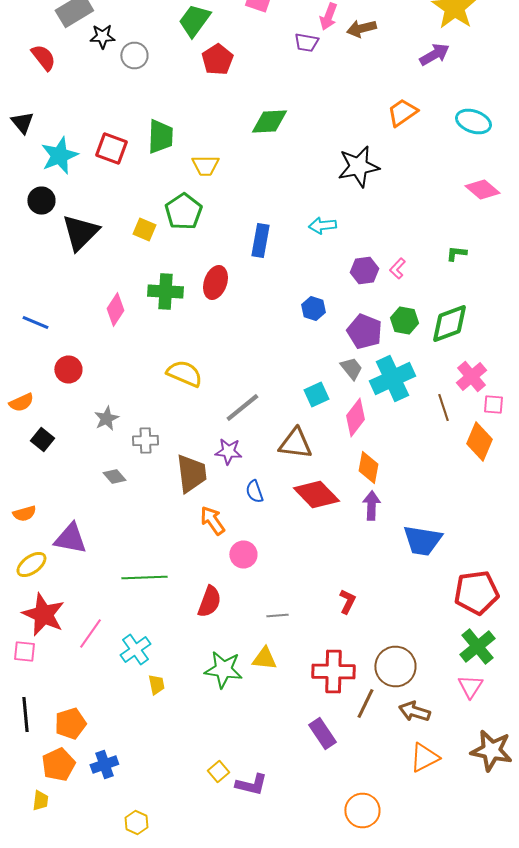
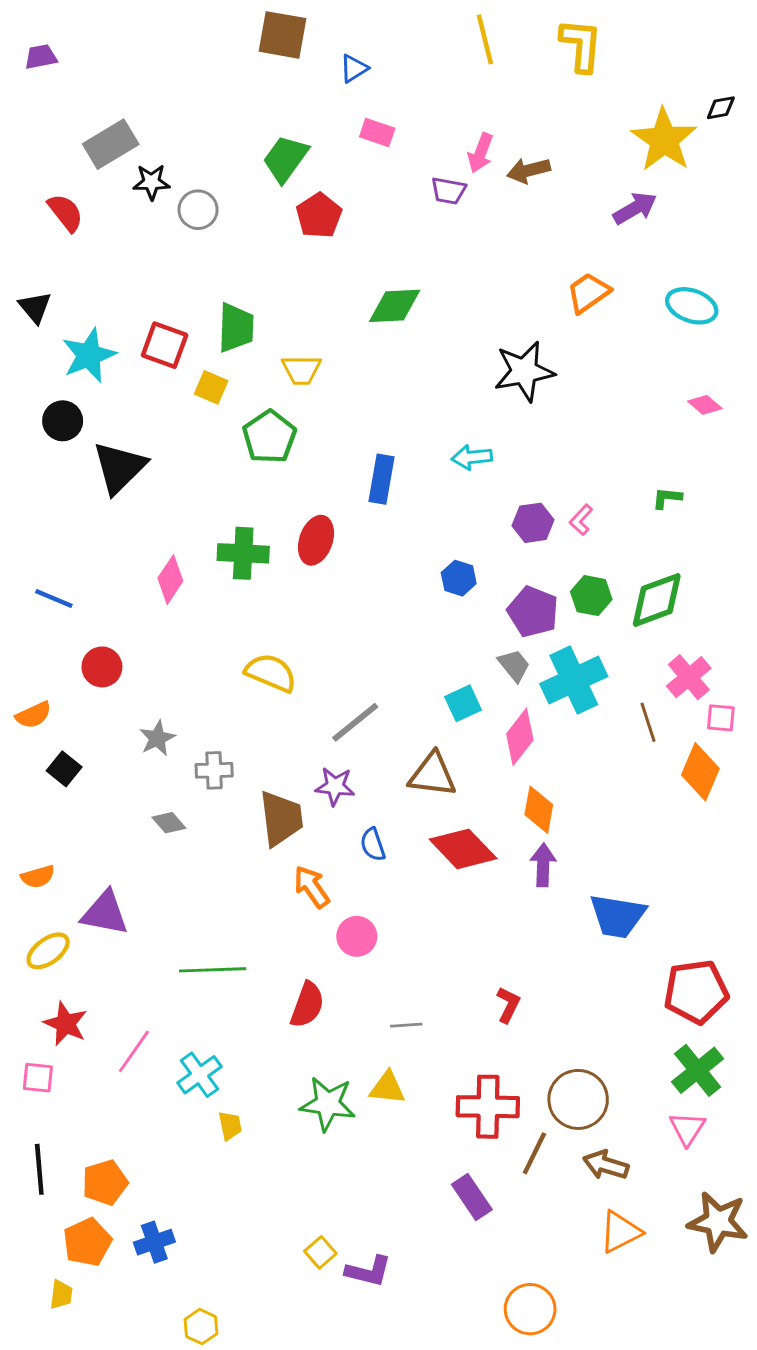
pink diamond: (482, 190) -> (705, 405), size x0.7
yellow square: (144, 230) -> (211, 387), moved
red star: (43, 614) -> (66, 1024), size x0.7

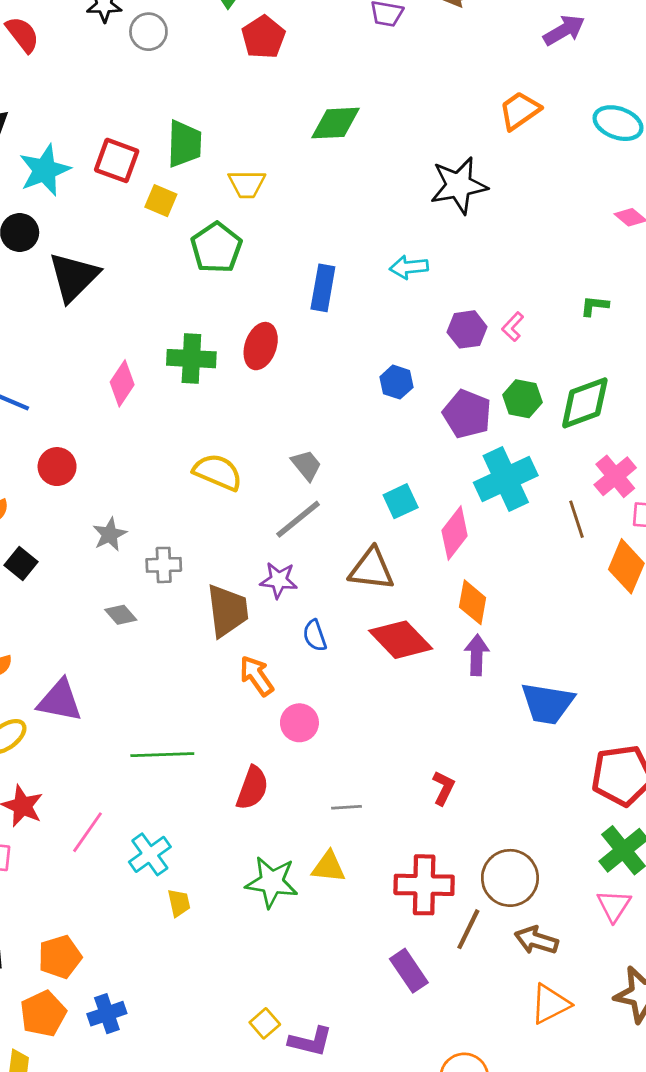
gray trapezoid: (514, 665) -> (306, 465), moved

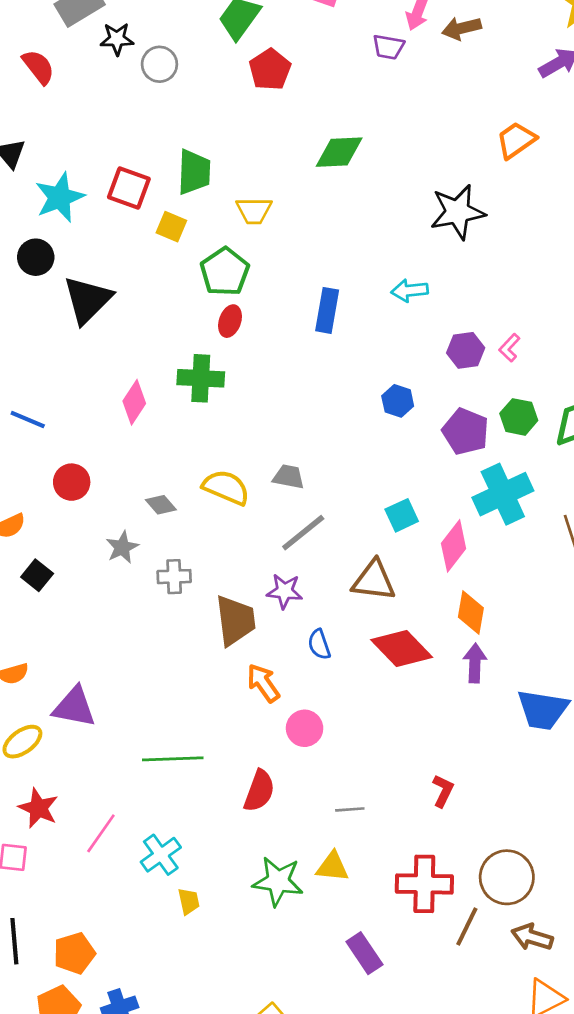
red ellipse: (261, 346) -> (230, 321), moved, size x0.7
gray trapezoid: (306, 465) -> (289, 477), moved, turned -40
gray diamond: (121, 615) -> (161, 505), moved
purple rectangle: (409, 971) -> (364, 953), moved

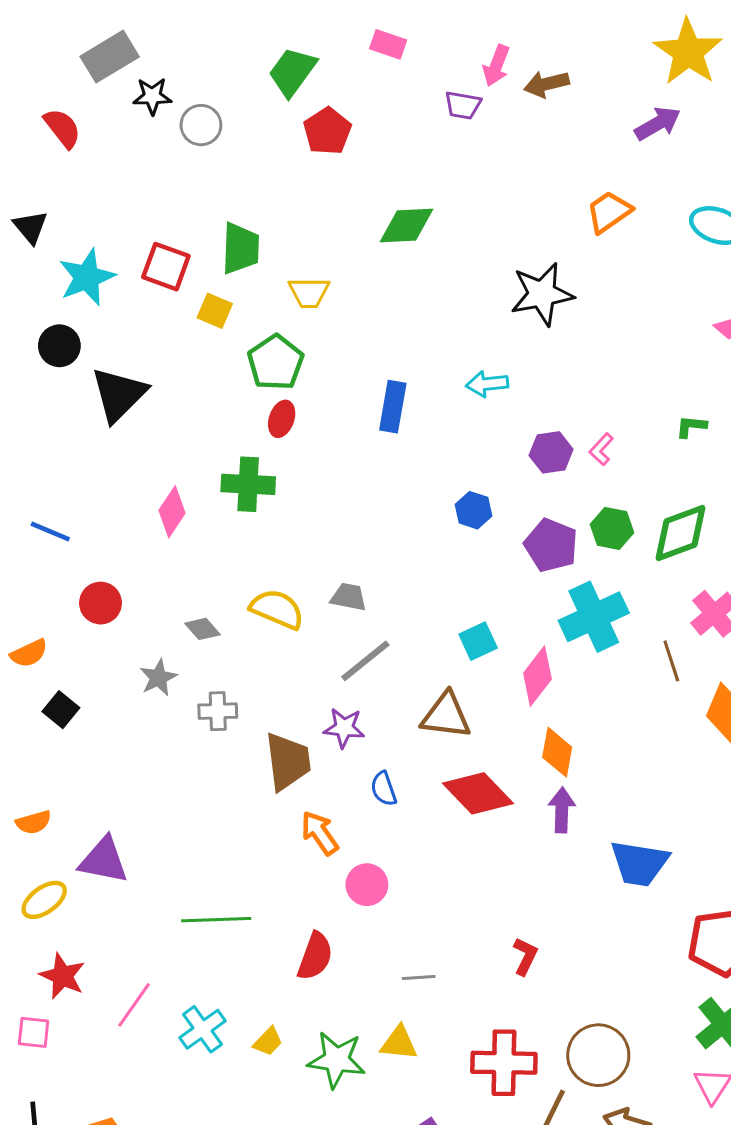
yellow trapezoid: (189, 901) -> (268, 1041), moved, turned 56

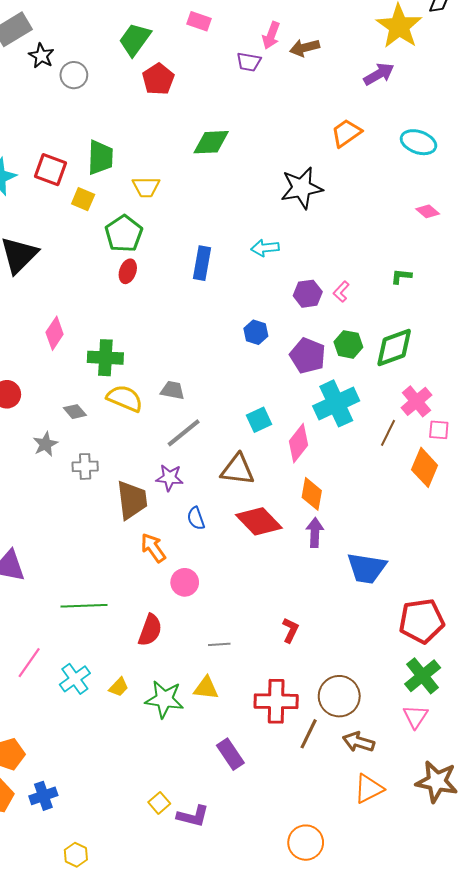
black star: (152, 96) -> (41, 56), turned 30
green cross: (248, 484) -> (105, 358), moved
brown line: (671, 661) -> (388, 433), turned 44

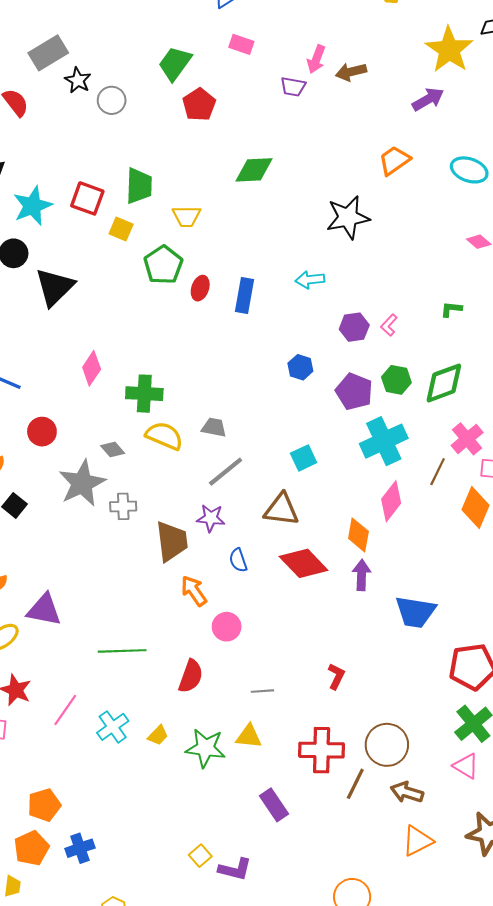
red ellipse: (128, 271) -> (200, 288), moved
pink diamond: (299, 443) -> (391, 501), moved
gray star: (45, 444) -> (82, 483), size x1.8
pink triangle: (415, 717) -> (466, 766), turned -32

